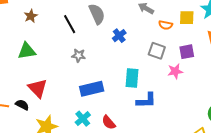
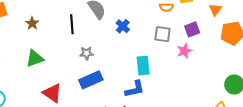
black line: (70, 24) -> (72, 24), turned 36
blue rectangle: (92, 89) -> (91, 80), moved
blue L-shape: (146, 100) -> (135, 89), moved

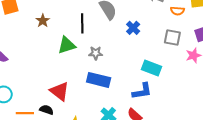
green triangle: (35, 58) -> (67, 45), moved
cyan rectangle: (143, 66) -> (152, 68), turned -66
blue rectangle: (91, 80) -> (99, 80), turned 35

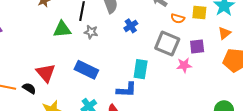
gray square: (172, 38) -> (167, 44), size x1.4
gray star: (96, 53) -> (91, 32), moved
cyan rectangle: (152, 68) -> (141, 69), turned 66

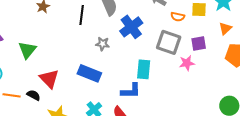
blue cross: (131, 26) -> (131, 27), size x1.6
green triangle: (62, 29) -> (27, 50), moved, turned -42
gray star: (91, 32) -> (103, 44), moved

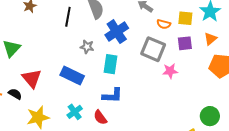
purple square: (199, 44) -> (185, 43), moved
cyan rectangle: (144, 69) -> (110, 64), moved

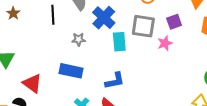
purple square: (185, 43) -> (174, 22), moved
cyan rectangle: (110, 64) -> (119, 42), moved

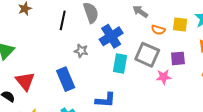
blue rectangle: (71, 71) -> (66, 79), turned 40

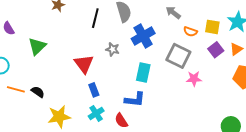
purple square: (178, 58) -> (216, 50), moved, turned -35
cyan rectangle: (120, 64) -> (143, 73), moved
blue rectangle: (66, 79) -> (94, 90), moved, size x0.6
red triangle: (25, 81) -> (84, 64), moved

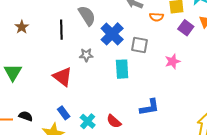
gray square: (178, 56) -> (139, 45), moved, size x0.7
blue rectangle: (94, 90) -> (64, 113), moved
blue L-shape: (135, 100) -> (149, 107), moved

